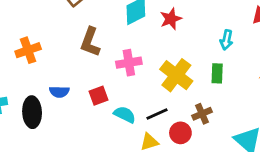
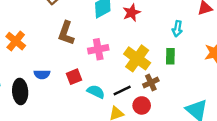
orange cross: (28, 50) -> (16, 41), turned -30
brown cross: (202, 114) -> (151, 83), moved

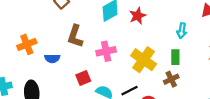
orange cross: (16, 41) -> (27, 44), turned 30
blue semicircle: (42, 74) -> (52, 58), moved
brown cross: (151, 83) -> (171, 79), moved

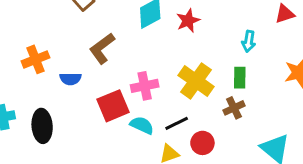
brown L-shape: (75, 36) -> (102, 48), turned 35
pink cross: (106, 51) -> (145, 86), moved
red square: (83, 78) -> (113, 106), size x1.5

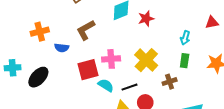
green rectangle: (240, 78) -> (185, 61), moved
black ellipse: (42, 126) -> (38, 77), turned 40

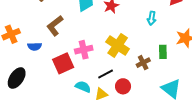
green rectangle: (185, 61) -> (163, 52), moved
cyan semicircle: (106, 85) -> (83, 87), moved

